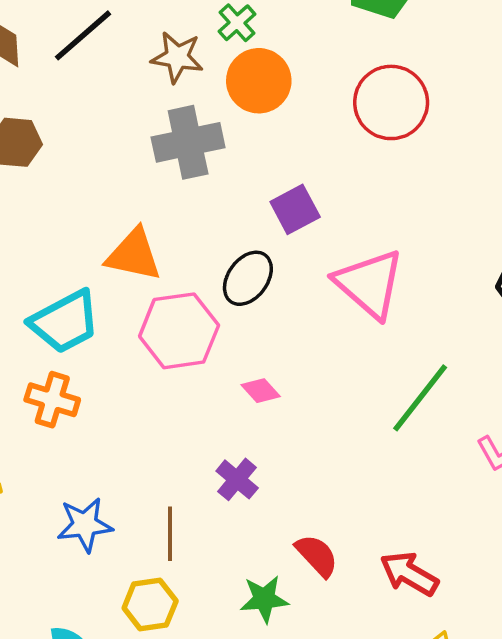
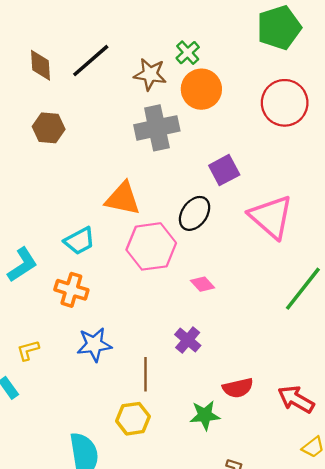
cyan trapezoid: (65, 322) -> (79, 241), size x0.7
blue star: (85, 525) -> (94, 345), moved
red semicircle: (317, 556) -> (238, 388), turned 120

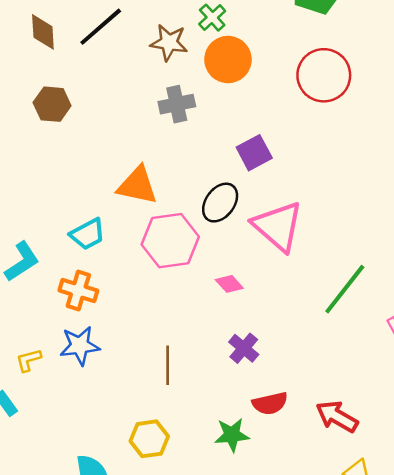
gray cross: (157, 128) -> (177, 104), size x0.7
pink triangle: (271, 217) -> (278, 226), moved
purple cross: (188, 340) -> (244, 348), moved
blue star: (94, 345) -> (80, 346), moved
brown line: (146, 374) -> (168, 365), moved

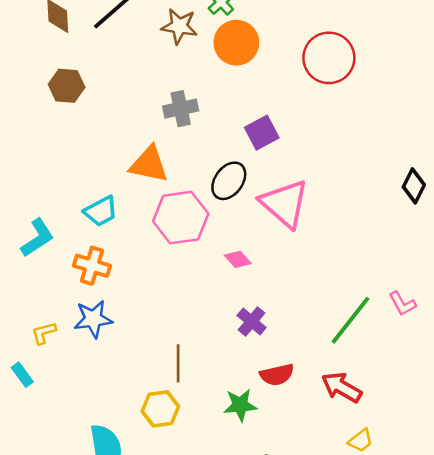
gray cross: (177, 104) -> (181, 109), moved
green line: (345, 289) -> (350, 320), moved
brown line: (168, 365) -> (178, 363), moved

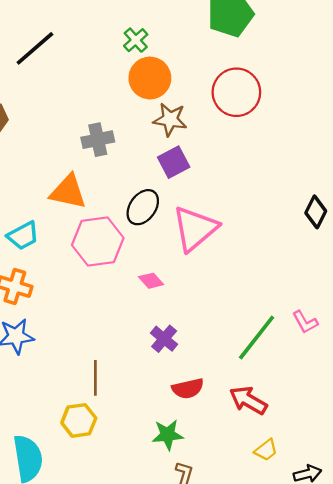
brown star: (179, 26) -> (170, 119), moved
pink triangle: (285, 204) -> (195, 229), turned 39
green star: (240, 405) -> (168, 435), moved

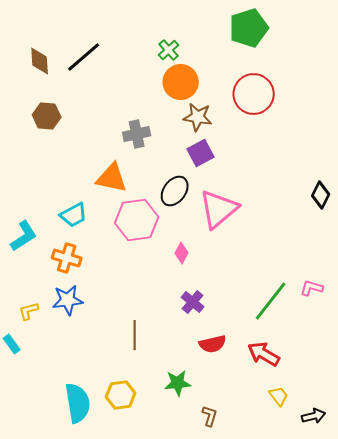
pink diamond: (151, 281) -> (182, 253), turned 70
pink L-shape: (305, 322) -> (312, 288), turned 135
yellow hexagon: (79, 420) -> (121, 395), moved
green star: (168, 435) -> (178, 383), moved
yellow trapezoid: (266, 450) -> (279, 396), turned -90

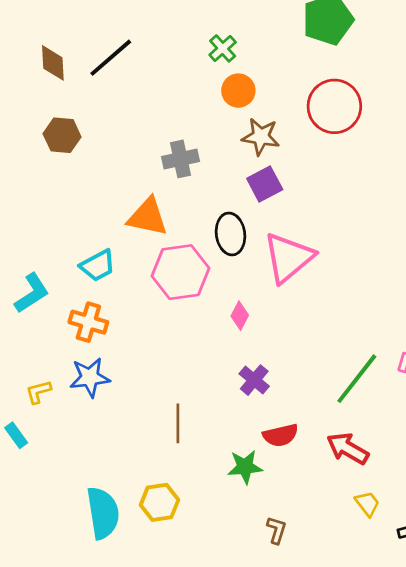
orange circle: (181, 82) -> (238, 91), size x0.7
black ellipse: (175, 191) -> (230, 234), turned -44
green star: (178, 383) -> (245, 467), moved

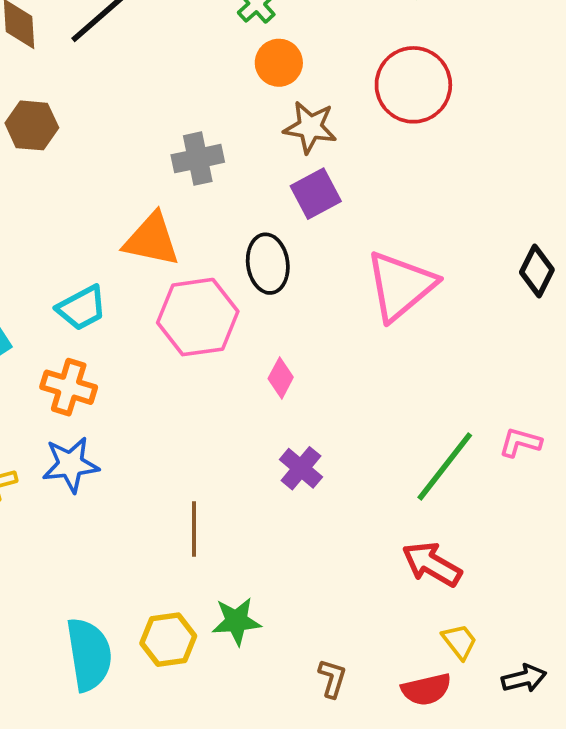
pink triangle: (288, 258) -> (400, 286), moved
red semicircle: (280, 435) -> (426, 689), moved
green star: (245, 467) -> (236, 621), moved

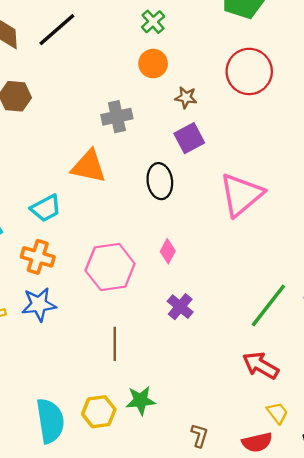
orange circle: (279, 63) -> (153, 64), moved
brown star: (310, 127) -> (186, 97), size x0.7
pink hexagon: (198, 317) -> (110, 267), moved

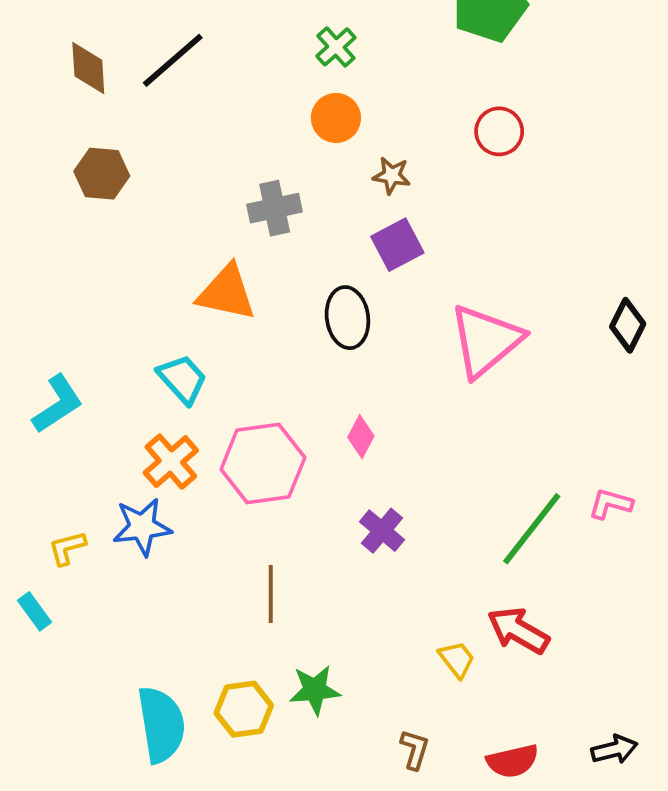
red circle: (249, 71) -> (499, 131), size x0.6
cyan trapezoid: (46, 208) -> (182, 379), moved, turned -104
orange cross: (38, 257) -> (171, 462), moved, turned 32
yellow trapezoid: (277, 413) -> (457, 659), moved

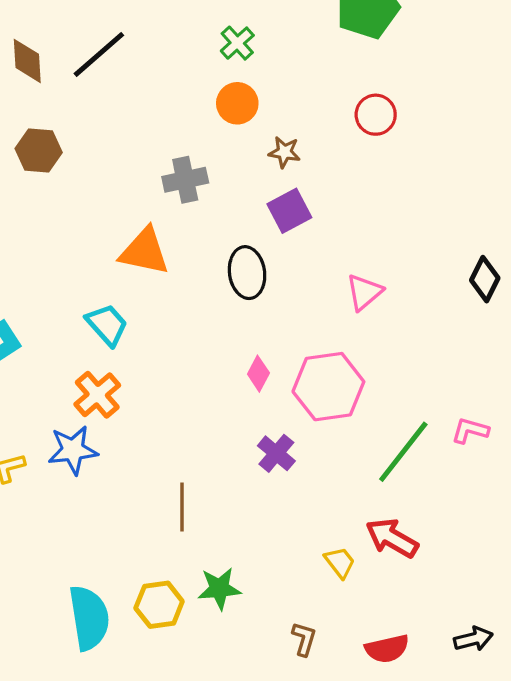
pink triangle: (486, 341) -> (364, 292), size x0.6
pink hexagon: (263, 463) -> (328, 387), moved

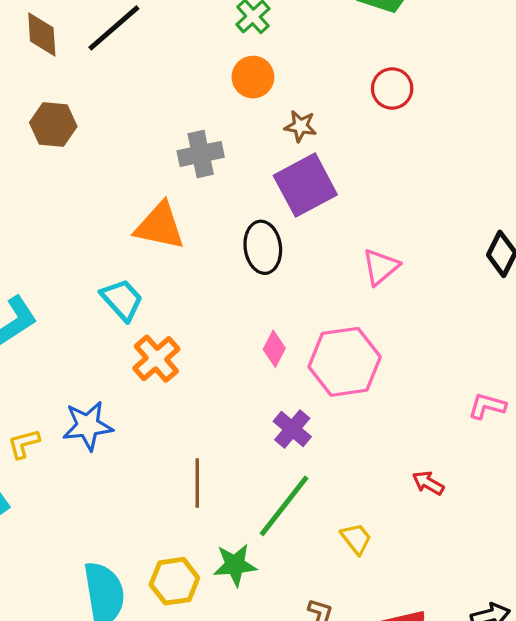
purple square: (289, 211) -> (305, 185), size x1.4
orange cross: (97, 395) -> (156, 359), moved
green line: (403, 452) -> (284, 506), moved
red arrow: (392, 538) -> (428, 483), moved, size x0.6

